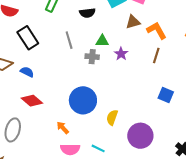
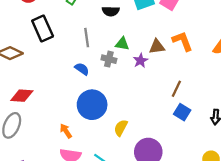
brown triangle: (133, 22) -> (157, 47), moved
brown line: (156, 56) -> (176, 89), moved
blue semicircle: (27, 72) -> (82, 69), moved
red diamond: (32, 101) -> (22, 96), moved, turned -45

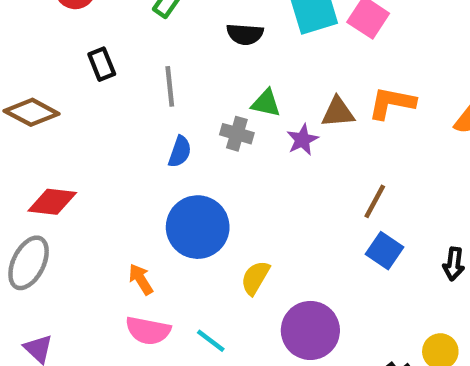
black rectangle: (43, 29) -> (102, 64), size x0.6
gray line: (87, 38) -> (170, 86), moved
orange L-shape: (182, 41) -> (392, 103), turned -60
blue semicircle: (82, 69) -> (180, 152), turned 72

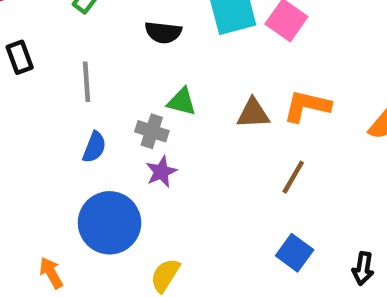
purple star: (302, 140) -> (161, 172), moved
brown line: (375, 201) -> (293, 177), moved

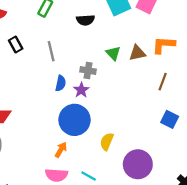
green triangle: (182, 102) -> (113, 53), moved, turned 42
purple star: (161, 172) -> (81, 90), moved
orange arrow: (51, 273) -> (61, 150), moved, turned 70

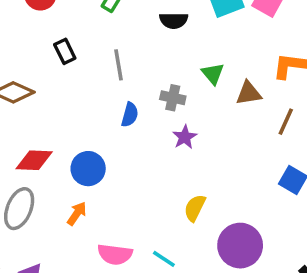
brown triangle: (137, 53) -> (249, 93), moved
purple star: (81, 90) -> (185, 137), moved
blue circle: (75, 120) -> (88, 169), moved, size x0.7
orange arrow: (61, 150) -> (77, 214), moved

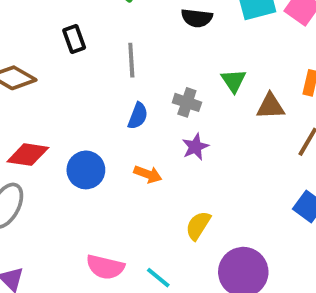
orange arrow: (77, 214) -> (148, 174), moved, turned 70

